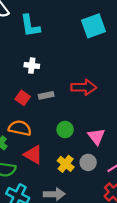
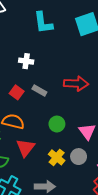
cyan L-shape: (30, 26) -> (43, 23), moved
gray rectangle: (46, 95) -> (39, 90), turned 40
red triangle: (33, 155) -> (25, 148), turned 36

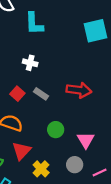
cyan L-shape: (43, 23) -> (34, 24), moved
yellow cross: (57, 157) -> (41, 169), moved

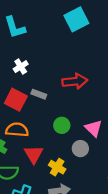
white cross: (30, 63) -> (21, 67), turned -32
red square: (17, 94) -> (16, 100), size x1.5
gray circle: (75, 165) -> (80, 149), moved

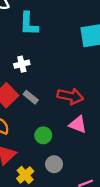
pink triangle: (94, 128) -> (78, 124), moved, turned -42

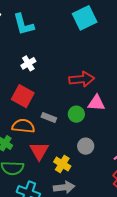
gray rectangle: (31, 97) -> (49, 118), moved
green circle: (43, 135) -> (76, 114), moved

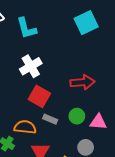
white cross: (28, 63) -> (31, 66), size x1.5
red square: (23, 96) -> (39, 96), moved
pink triangle: (96, 103) -> (98, 122), moved

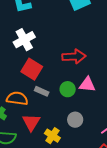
pink triangle: (98, 122) -> (87, 85), moved

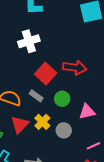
red square: (32, 69) -> (46, 74), moved
pink triangle: (87, 85) -> (87, 112), moved, turned -30
yellow cross: (52, 136) -> (42, 122), moved

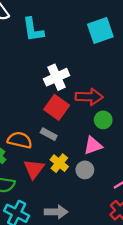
white cross: (29, 41) -> (57, 77), moved
green circle: (62, 99) -> (103, 120), moved
pink triangle: (87, 112) -> (93, 146), moved

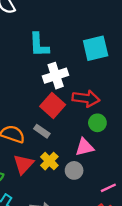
cyan L-shape: (33, 30) -> (39, 45), moved
cyan square: (100, 31) -> (96, 48), moved

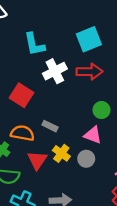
red arrow: (86, 98) -> (89, 72), moved
red square: (53, 106) -> (22, 95), moved
pink triangle: (85, 147) -> (93, 135), turned 42

